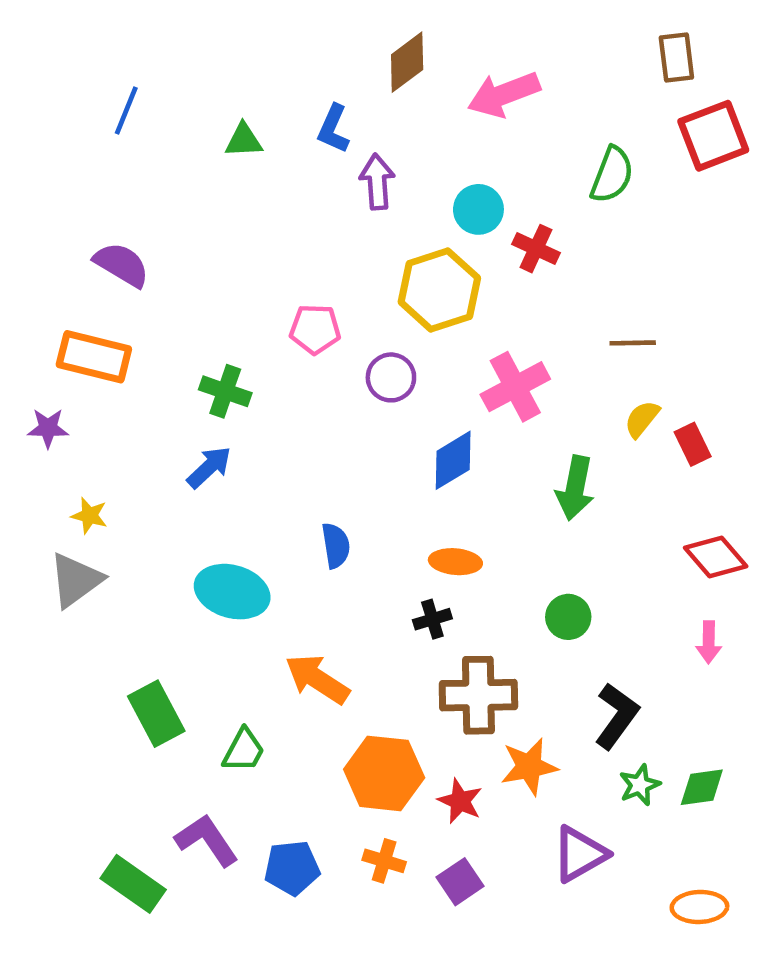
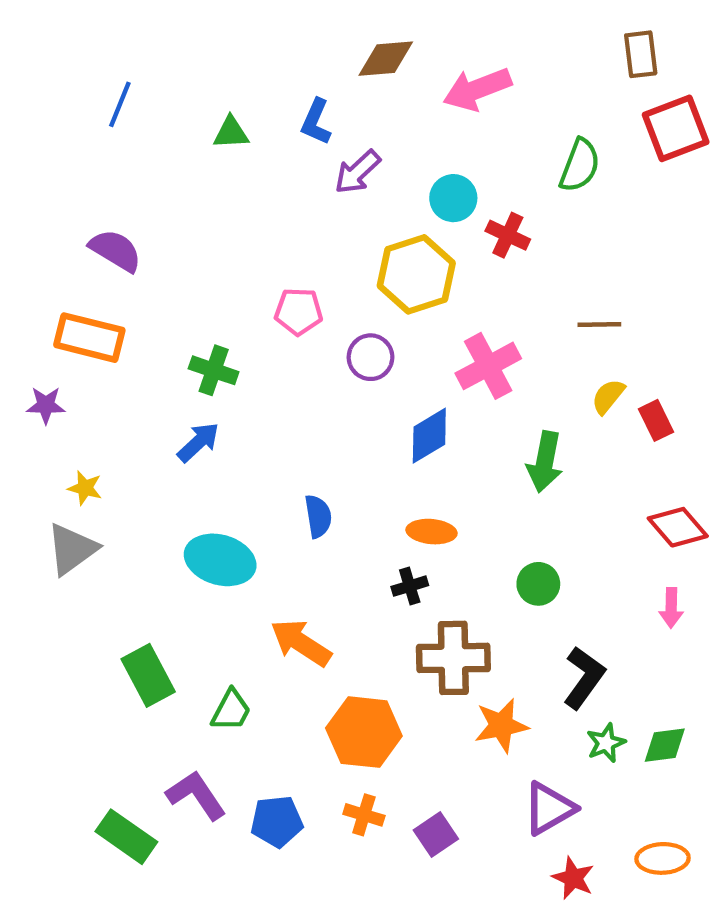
brown diamond: (407, 62) -> (386, 59), turned 32
purple arrow: (377, 182) -> (357, 172), turned -129
red star: (460, 801) -> (573, 878), moved

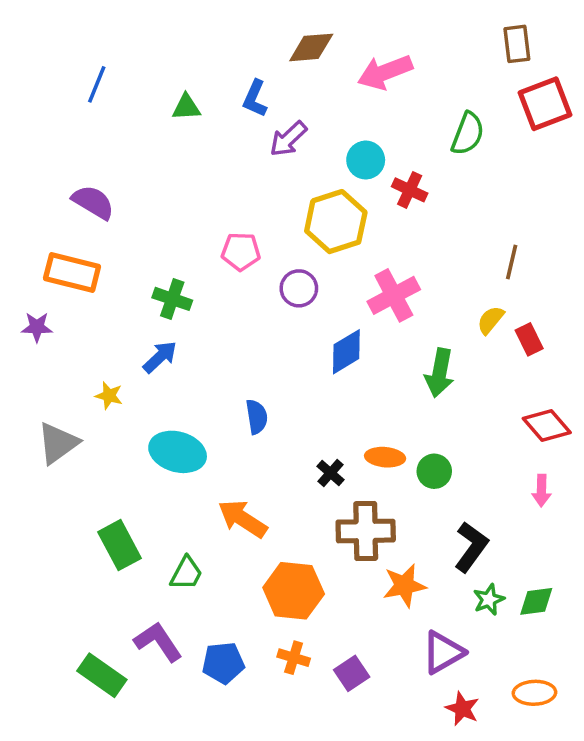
brown line: (599, 325) -> (512, 262), moved, turned -76
yellow star: (85, 488) -> (109, 396), moved
orange ellipse: (432, 532) -> (385, 457), moved
black cross: (410, 586) -> (331, 473), turned -32

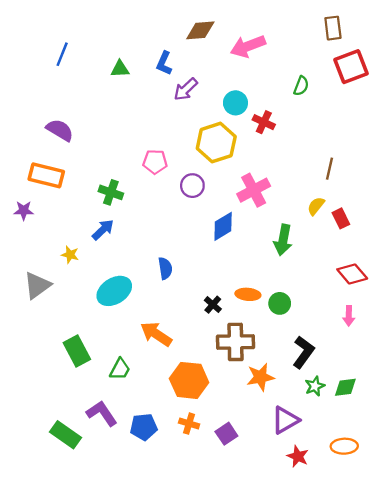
green semicircle: (468, 134) -> (301, 86), size x0.7
cyan ellipse: (178, 452) -> (114, 291), turned -48

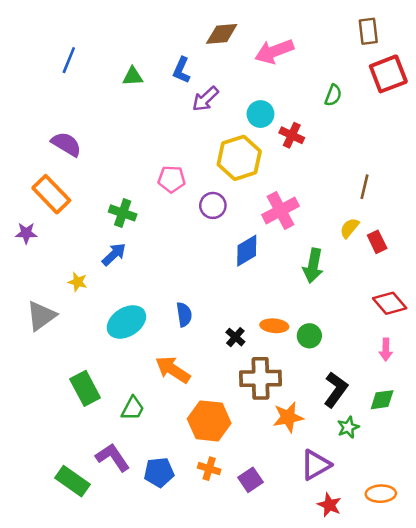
orange rectangle: (46, 175) -> (51, 194), turned 32
blue semicircle: (165, 268) -> (184, 314), moved
green diamond: (345, 387) -> (382, 400), moved

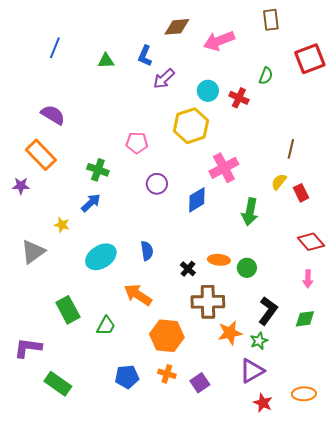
brown rectangle: (368, 31) -> (271, 20), moved
red cross: (292, 135) -> (239, 98), moved
purple circle: (213, 205) -> (157, 184), moved
green star: (348, 427) -> (259, 341), moved
purple L-shape: (113, 457) -> (28, 348), moved, turned -48

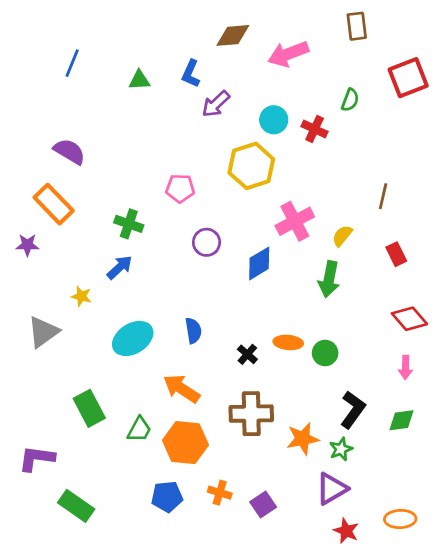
yellow semicircle: (279, 182) -> (342, 236), moved
brown cross: (208, 302) -> (251, 414), moved
orange hexagon: (167, 336) -> (185, 443), moved

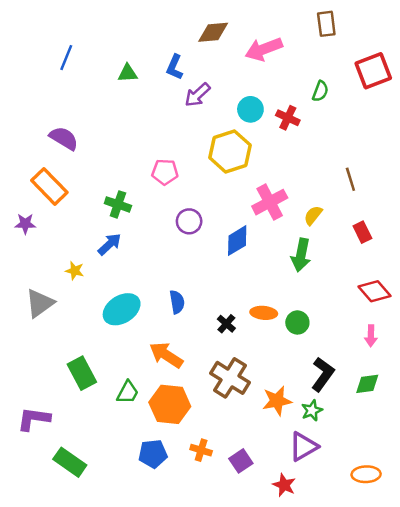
brown line: (383, 196) -> (350, 179), turned -30
brown cross: (251, 414) -> (230, 378), turned 33
red star: (346, 531) -> (284, 485), moved

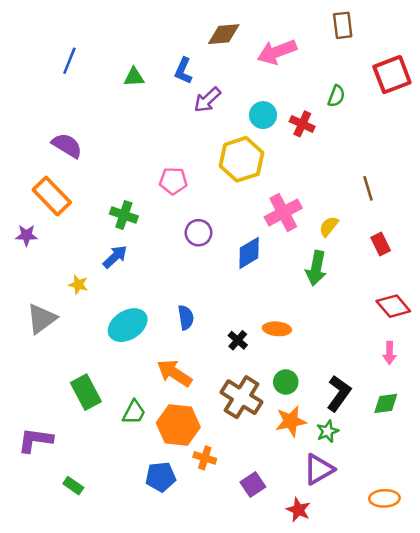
green circle: (297, 322) -> (286, 382), moved
orange cross: (201, 450) -> (205, 458), moved
green rectangle: (70, 462) -> (73, 486), size x0.6

